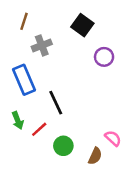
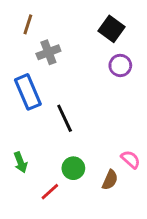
black square: (82, 25) -> (111, 29), moved
green arrow: (18, 120) -> (21, 162), moved
red line: (39, 129) -> (50, 192), moved

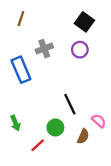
gray cross: (48, 52) -> (44, 49), moved
purple circle: (120, 65) -> (80, 50), moved
black line: (65, 118) -> (70, 104), moved

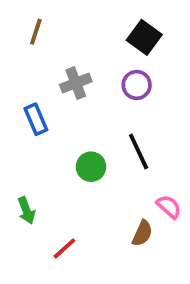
blue rectangle: (21, 70) -> (36, 119), size x0.7
black line: (70, 104) -> (139, 152), moved
green circle: (55, 127) -> (91, 167), moved

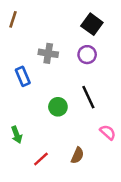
brown line: (36, 32) -> (13, 19), moved
gray cross: (76, 83) -> (48, 53), turned 30
brown semicircle: (142, 233) -> (77, 155), moved

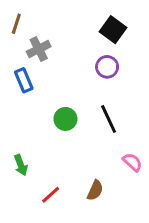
gray cross: (48, 53) -> (39, 49), moved, turned -36
blue rectangle: (23, 76) -> (24, 80), moved
green circle: (58, 107) -> (65, 119), moved

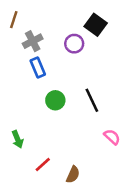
purple circle: (107, 67) -> (74, 44), moved
blue rectangle: (24, 80) -> (38, 68), moved
brown semicircle: (95, 190) -> (73, 175), moved

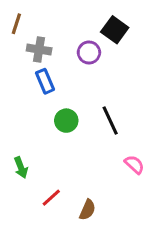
gray cross: (33, 41) -> (39, 49), turned 36

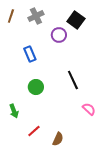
gray cross: (39, 49) -> (36, 16), moved, turned -35
green circle: (66, 121) -> (36, 87), moved

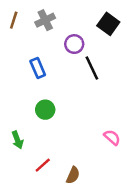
black square: (76, 20) -> (108, 24), moved
black line: (73, 80) -> (92, 68), moved

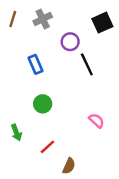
black square: (108, 24) -> (102, 23), turned 30
pink semicircle: (112, 137) -> (96, 121), moved
red line: (43, 165) -> (47, 147), moved

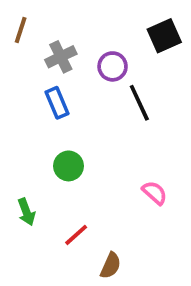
gray cross: (43, 19) -> (61, 57), moved

